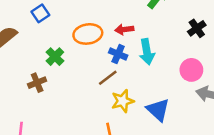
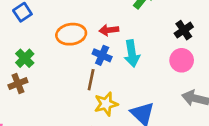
green cross: (55, 57) -> (25, 58), moved
pink circle: (191, 70) -> (182, 60), moved
brown line: (108, 78) -> (91, 80), turned -42

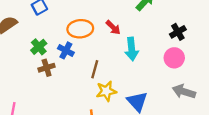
red arrow: (109, 30) -> (113, 27), turned -133
blue cross: (102, 55) -> (66, 50), moved
brown cross: (18, 84) -> (47, 68), moved

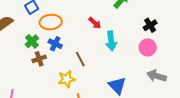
orange ellipse: (80, 29) -> (51, 22), moved
brown line: (95, 69) -> (80, 59), turned -42
yellow star: (106, 91) -> (67, 79), moved

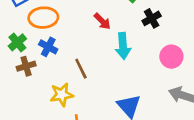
black cross: (150, 25) -> (152, 18), moved

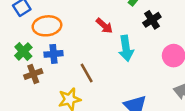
blue cross: (48, 47) -> (54, 54), turned -30

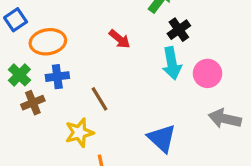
cyan arrow: (126, 48) -> (172, 63), moved

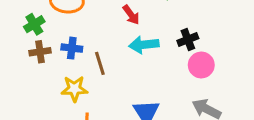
black cross: (179, 30) -> (188, 39), moved
cyan arrow: (172, 63) -> (144, 45), moved, turned 80
blue cross: (57, 77) -> (72, 48), moved

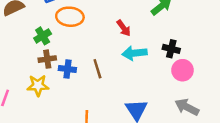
black cross: (188, 39) -> (171, 49), turned 35
blue cross: (72, 48) -> (67, 69), moved
yellow star: (74, 89) -> (38, 86), moved

